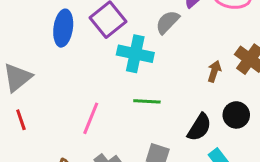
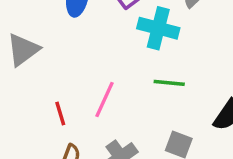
red line: (21, 120) -> (60, 113), moved

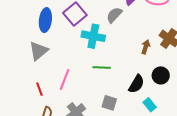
gray triangle: (23, 50) -> (39, 51), moved

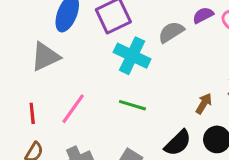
brown arrow: (146, 47) -> (204, 103), moved

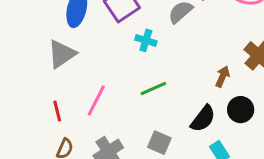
cyan cross: (132, 56) -> (146, 40), size x0.6
green line: (132, 105) -> (153, 89), turned -32

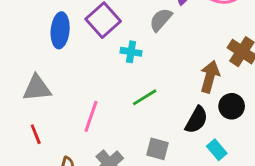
gray triangle: (62, 54) -> (37, 88), moved, turned 36
brown arrow: (223, 76) -> (210, 77), size x1.5
red line: (57, 111) -> (36, 134), moved

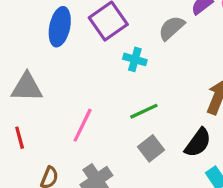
gray square: (157, 149) -> (151, 148), moved, turned 30

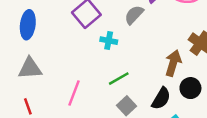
blue ellipse: (60, 27) -> (28, 25), moved

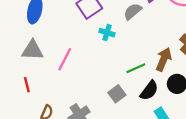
green line: (119, 79) -> (136, 68), moved
pink line: (74, 93) -> (65, 59), moved

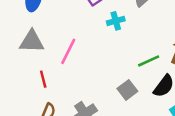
cyan cross: (107, 33) -> (116, 21), turned -32
red line: (27, 85) -> (43, 79), moved

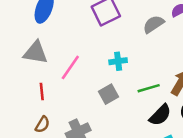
cyan cross: (116, 21) -> (118, 61), moved
gray square: (127, 90) -> (109, 94), moved

